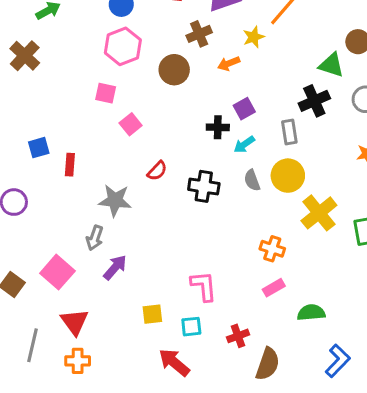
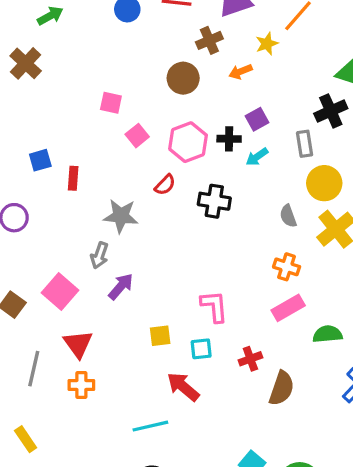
pink hexagon: (123, 46) -> (188, 142), moved
yellow circle: (288, 176) -> (324, 183), moved
gray semicircle: (252, 180) -> (288, 216), moved
pink rectangle: (274, 288) -> (288, 308), size x1.4

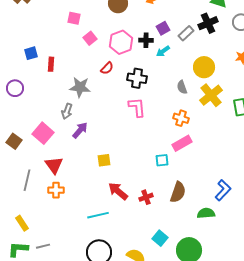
gray rectangle: (305, 144) -> (186, 33), moved, turned 56
pink L-shape: (214, 306) -> (137, 107), moved
green semicircle: (328, 334) -> (206, 213), moved
cyan square: (201, 349) -> (162, 160), moved
red cross: (250, 359) -> (146, 197), moved

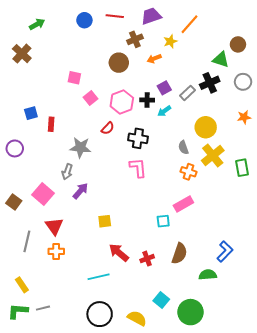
orange cross: (181, 118) -> (188, 172), moved

